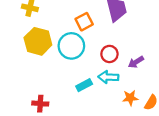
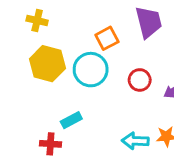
cyan arrow: (108, 77) -> (135, 141), moved
cyan rectangle: (84, 85) -> (71, 120), moved

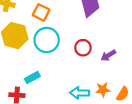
orange square: (107, 38) -> (41, 12), moved, turned -35

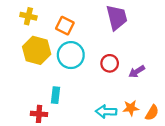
cyan rectangle: (32, 77) -> (55, 95), turned -56

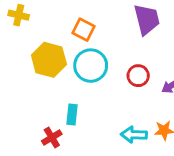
yellow cross: (28, 16) -> (19, 15), moved
red cross: (39, 114) -> (52, 138), turned -35

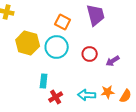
orange square: (83, 30) -> (63, 22), moved
red cross: (52, 138) -> (56, 97), moved

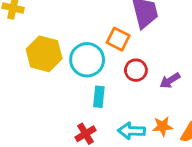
orange square: (63, 22) -> (118, 39), moved
cyan rectangle: (44, 81) -> (99, 97), moved

